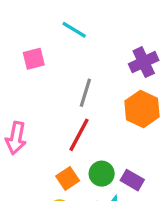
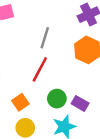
orange square: (68, 178) -> (20, 102), moved

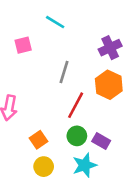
red line: (40, 69) -> (76, 105), moved

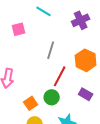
purple cross: (110, 48) -> (81, 20), moved
green circle: (77, 136) -> (52, 97), moved
purple rectangle: (101, 141) -> (86, 94), moved

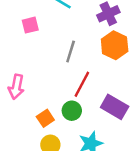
orange hexagon: (86, 60) -> (115, 45), moved
purple rectangle: (86, 94) -> (115, 107), size x1.5

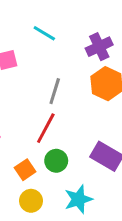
red line: (82, 84) -> (46, 128), moved

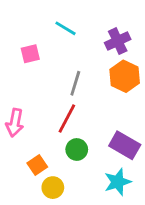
orange square: (25, 170) -> (37, 165), moved
cyan star: (78, 199) -> (118, 182), moved

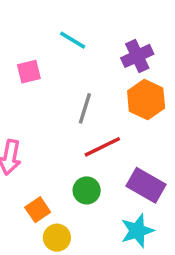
red line: (67, 119) -> (102, 147), moved, turned 36

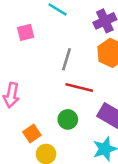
red line: (102, 147) -> (79, 87), turned 40

